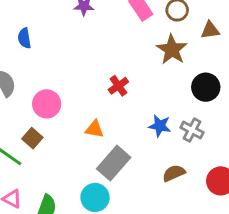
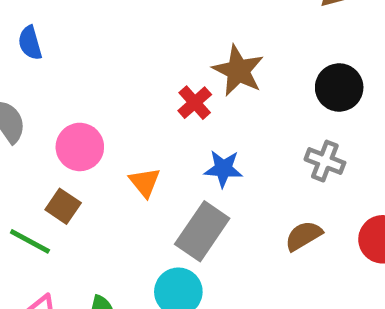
brown star: (172, 50) -> (238, 71), moved
blue star: (160, 126) -> (223, 169), moved
orange triangle: (94, 129) -> (145, 182), moved, turned 48

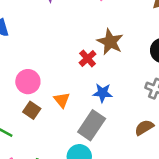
brown square: (63, 206) -> (32, 110), moved

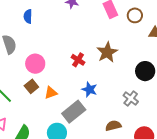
red cross: (88, 58) -> (78, 60), moved, turned -32
orange triangle: (62, 100) -> (51, 93), moved, turned 32

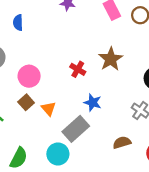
orange triangle: (51, 93) -> (49, 109), turned -48

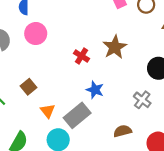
pink circle: (29, 76) -> (36, 34), moved
orange triangle: (49, 109) -> (48, 111), moved

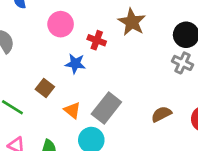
pink circle: (36, 34) -> (61, 24), moved
blue star: (95, 90) -> (75, 64), moved
gray cross: (142, 100) -> (182, 63), moved

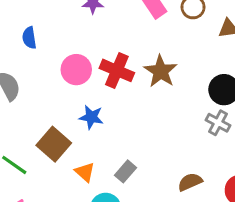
red cross: (97, 40) -> (117, 70), moved, size x1.5
brown square: (45, 88) -> (54, 144), size x1.5
gray rectangle: (106, 108) -> (125, 171), size x0.6

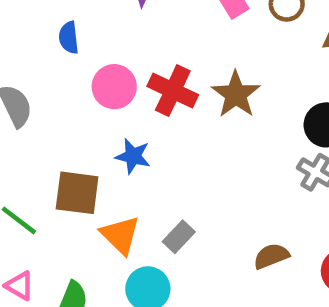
blue semicircle: (29, 38) -> (69, 38), moved
brown square: (54, 144) -> (77, 193), turned -36
orange triangle: (85, 172) -> (120, 235), size x1.4

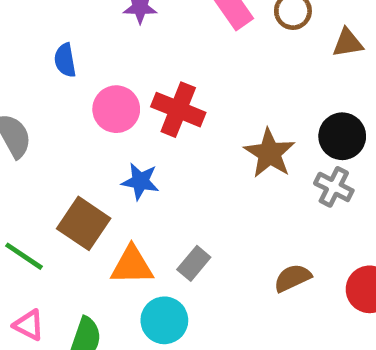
brown star: (236, 94) -> (269, 153), moved
brown square: (77, 193) -> (84, 223), turned 30
orange triangle: (120, 235) -> (132, 265), turned -42

